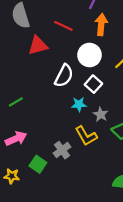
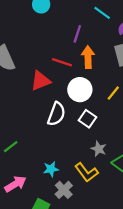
red line: (63, 26) -> (62, 62), moved
red triangle: (38, 45) -> (41, 81), moved
cyan star: (79, 104) -> (51, 169), moved

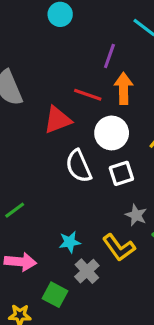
white semicircle: (56, 114) -> (79, 166), turned 135
white square: (88, 119) -> (121, 173), turned 36
pink arrow: (15, 184) -> (20, 262), turned 35

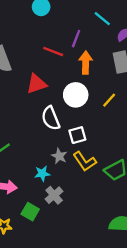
red line: (88, 95) -> (53, 52), moved
white square: (121, 173) -> (77, 135), moved
gray star: (136, 215) -> (59, 156), moved
yellow L-shape: (119, 247) -> (85, 161), moved

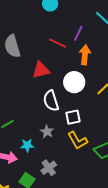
gray star: (59, 156) -> (47, 132), moved
cyan star: (42, 174) -> (27, 145), moved

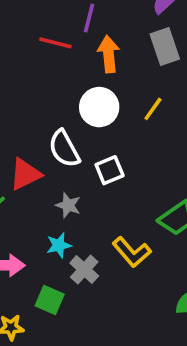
red triangle: (41, 70) -> (25, 174), moved
yellow L-shape: (78, 140) -> (132, 252), moved
cyan star: (27, 145) -> (59, 245), moved

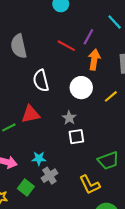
white semicircle: (64, 149) -> (41, 81), moved
white square: (110, 170) -> (76, 137), moved
gray star: (68, 205) -> (69, 118), moved
yellow L-shape: (132, 252) -> (90, 185), moved

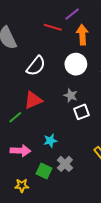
purple line: (88, 37) -> (72, 14), turned 35
white semicircle: (41, 81) -> (36, 66), turned -115
gray cross: (49, 176) -> (65, 164), moved

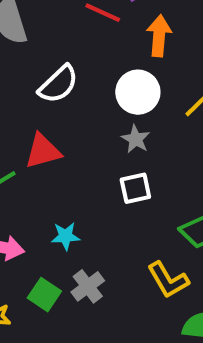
gray star: (71, 95) -> (136, 139), moved

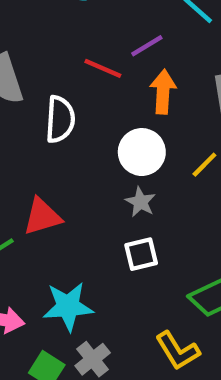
white semicircle: (58, 84) -> (60, 119), moved, turned -42
cyan star: (66, 236) -> (68, 306), size x1.6

